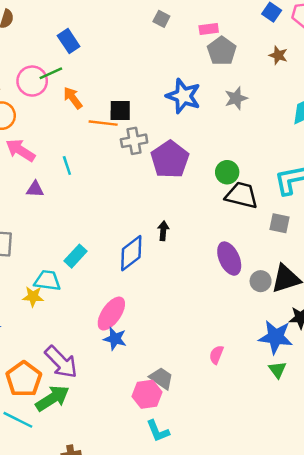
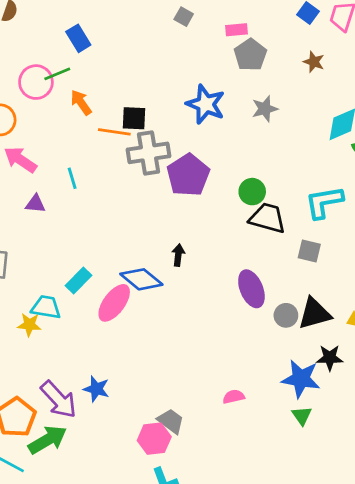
gray cross: (134, 141) -> (149, 153), size x1.4
blue diamond: (131, 253) -> (141, 279), turned 75
pink ellipse: (111, 314) -> (114, 303), moved
blue star: (115, 339) -> (96, 389), moved
pink semicircle: (216, 355) -> (234, 397), turned 54

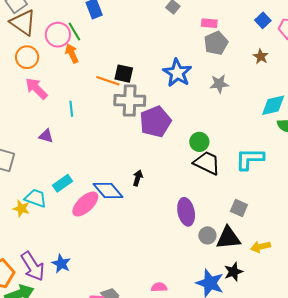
green line: (57, 74) -> (74, 32), turned 72
orange arrow: (81, 102) -> (72, 53), moved
purple triangle: (35, 204) -> (46, 136), moved
gray square: (309, 251) -> (239, 208), moved
black star: (330, 358) -> (233, 272), turned -30

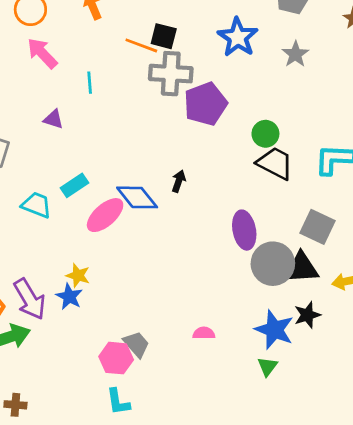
gray star: (219, 84) -> (295, 54), turned -30
gray square: (239, 208) -> (317, 227), size x1.4
yellow star: (21, 209) -> (78, 275), moved
gray circle: (207, 235) -> (273, 264), size x1.8

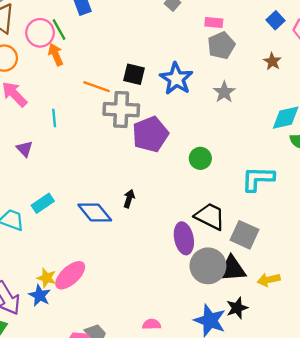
black square: (164, 36) -> (134, 74), moved
purple triangle: (53, 119) -> (25, 149), turned 30
black trapezoid: (275, 163) -> (210, 216), moved
pink ellipse: (105, 215) -> (70, 275), moved

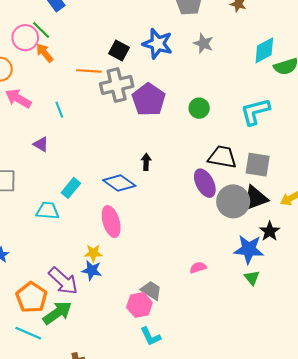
black square: (134, 74) -> (119, 50), turned 30
pink ellipse: (70, 275) -> (111, 222), moved, turned -48

